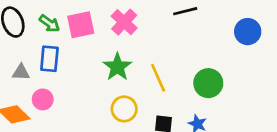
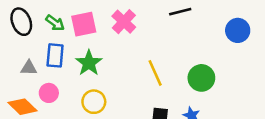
green star: (117, 67) -> (89, 63), moved
yellow circle: (124, 109) -> (94, 102), moved

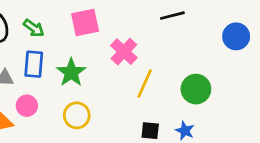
pink cross: (124, 22) -> (124, 52), moved
pink square: (84, 24) -> (85, 23), moved
yellow line: (155, 73) -> (145, 84), turned 48

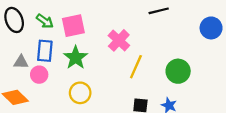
pink square: (85, 23) -> (73, 26), moved
pink circle: (27, 106) -> (39, 75), moved

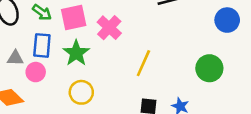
pink cross: (119, 40) -> (109, 28), moved
green circle: (178, 71) -> (209, 68), moved

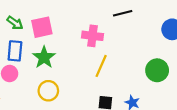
pink cross: (109, 28) -> (92, 36), moved, turned -36

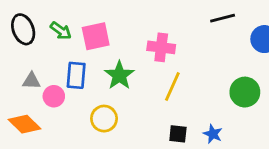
black line: (123, 13) -> (223, 18), moved
blue rectangle: (15, 51) -> (76, 75), moved
green star: (44, 57) -> (119, 75), moved

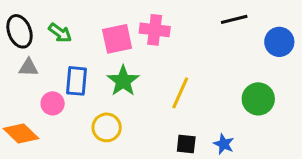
pink square: (96, 36) -> (117, 39), moved
pink cross: (161, 47) -> (155, 30), moved
gray triangle: (32, 81) -> (29, 67), moved

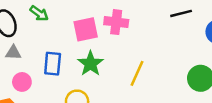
green arrow: (60, 33) -> (39, 13), moved
pink circle: (53, 103) -> (22, 82), moved

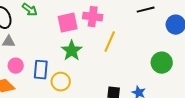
blue rectangle: (53, 64) -> (41, 70), moved
yellow line: (137, 73) -> (110, 42), moved

